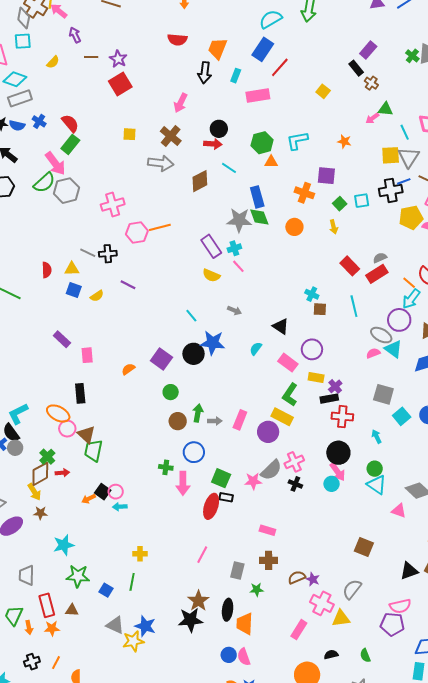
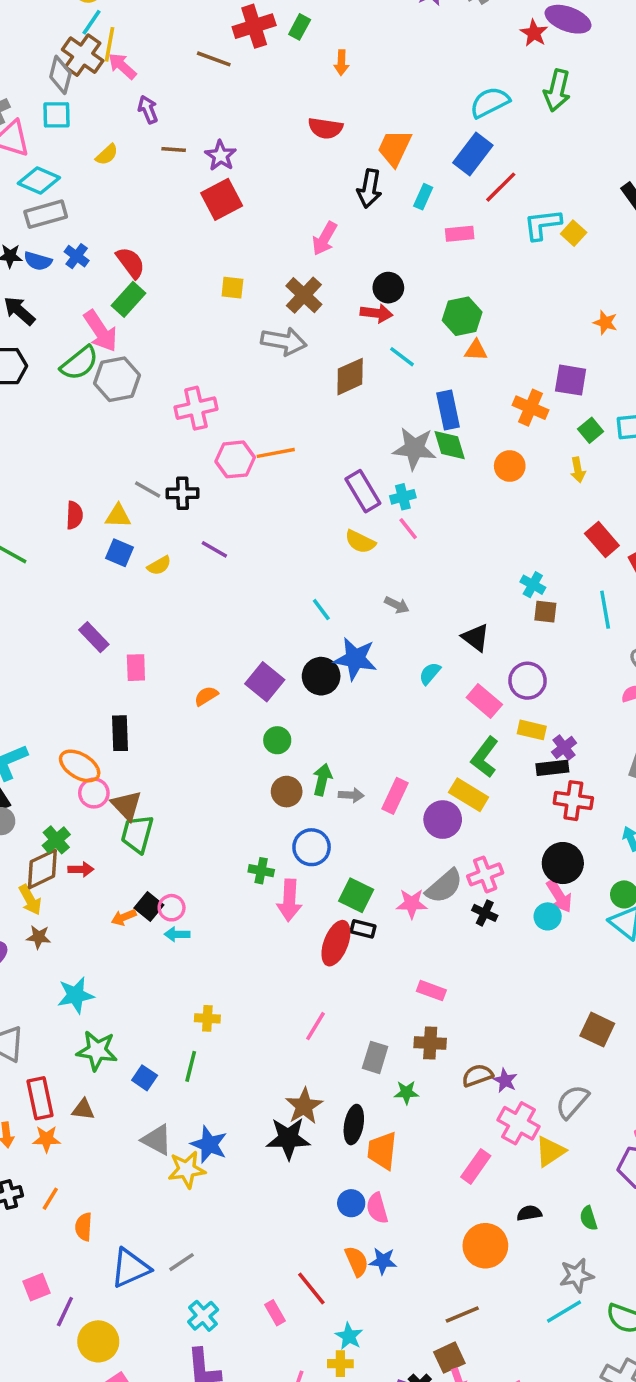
pink rectangle: (258, 96) -> (460, 234), size x0.7
cyan L-shape: (297, 141) -> (542, 224), moved
yellow triangle: (341, 618) -> (550, 1151), turned -30

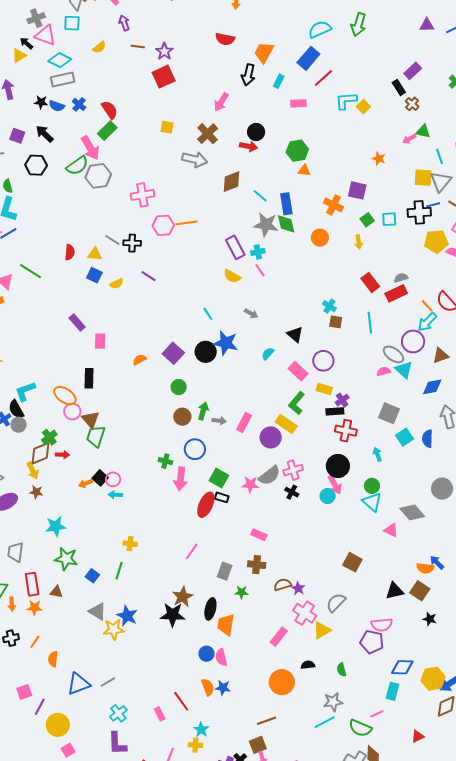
cyan line: (402, 357) -> (260, 196), moved

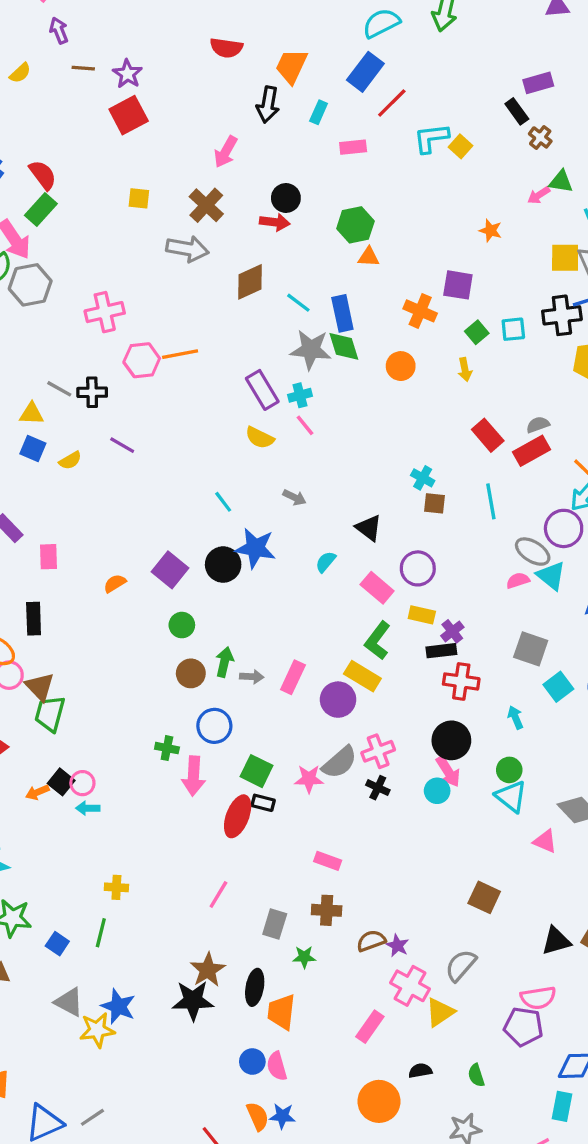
purple rectangle: (413, 71) -> (538, 83), turned 30

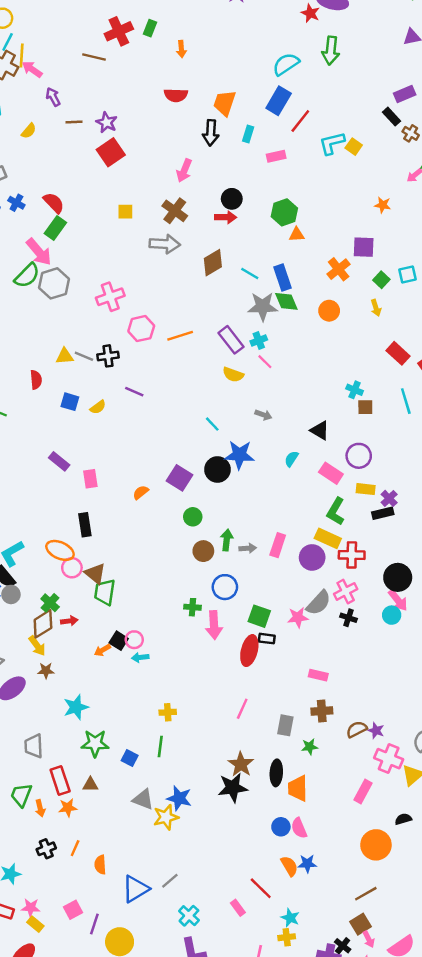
orange cross: (420, 311) -> (339, 269), turned 35
orange line: (180, 354) -> (180, 336), moved
yellow triangle: (31, 414) -> (65, 356), moved
red cross: (461, 681) -> (352, 555), moved

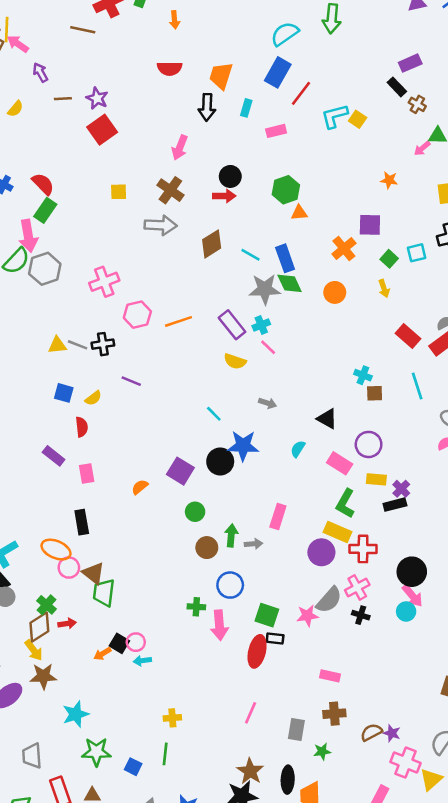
pink arrow: (39, 252) -> (28, 236), turned 32
red semicircle: (36, 380) -> (82, 427), moved
pink rectangle: (278, 545) -> (278, 516), moved
brown star: (46, 671) -> (43, 676), size x1.5

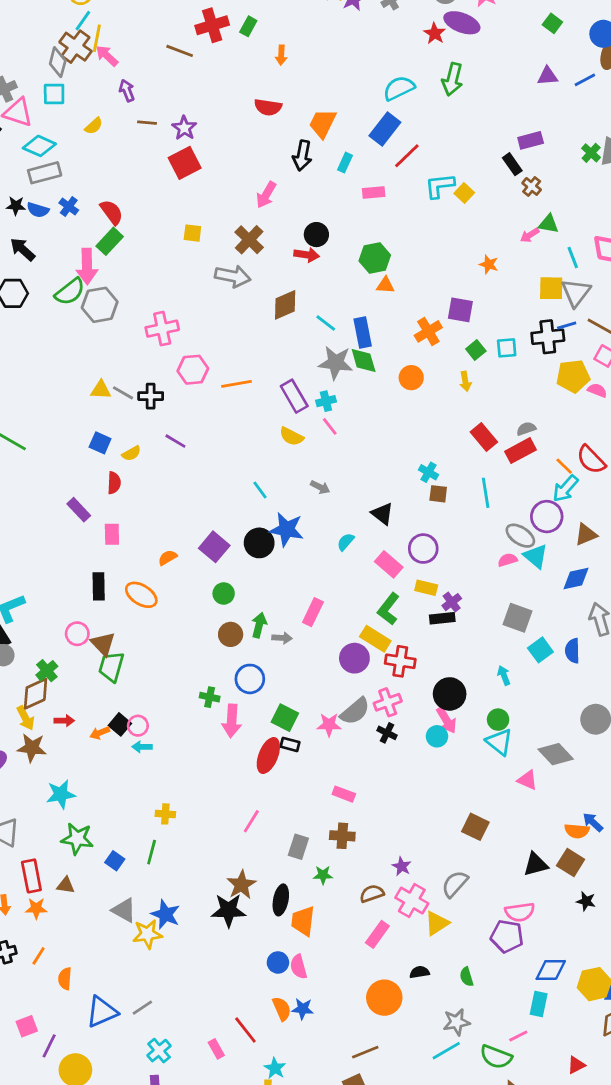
orange ellipse: (56, 550) -> (141, 595), moved
red arrow: (67, 624) -> (64, 721), moved
brown semicircle: (371, 732) -> (372, 894), moved

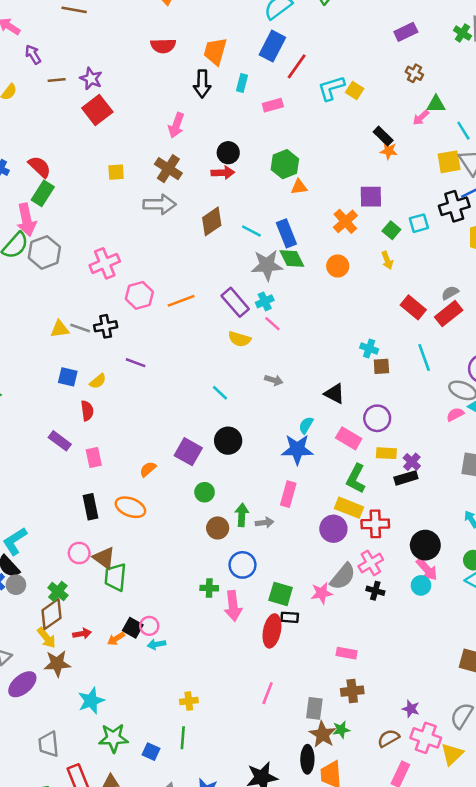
black rectangle: (512, 164) -> (383, 136), moved
blue star: (287, 529) -> (297, 449), moved
brown star: (241, 885) -> (323, 734), moved

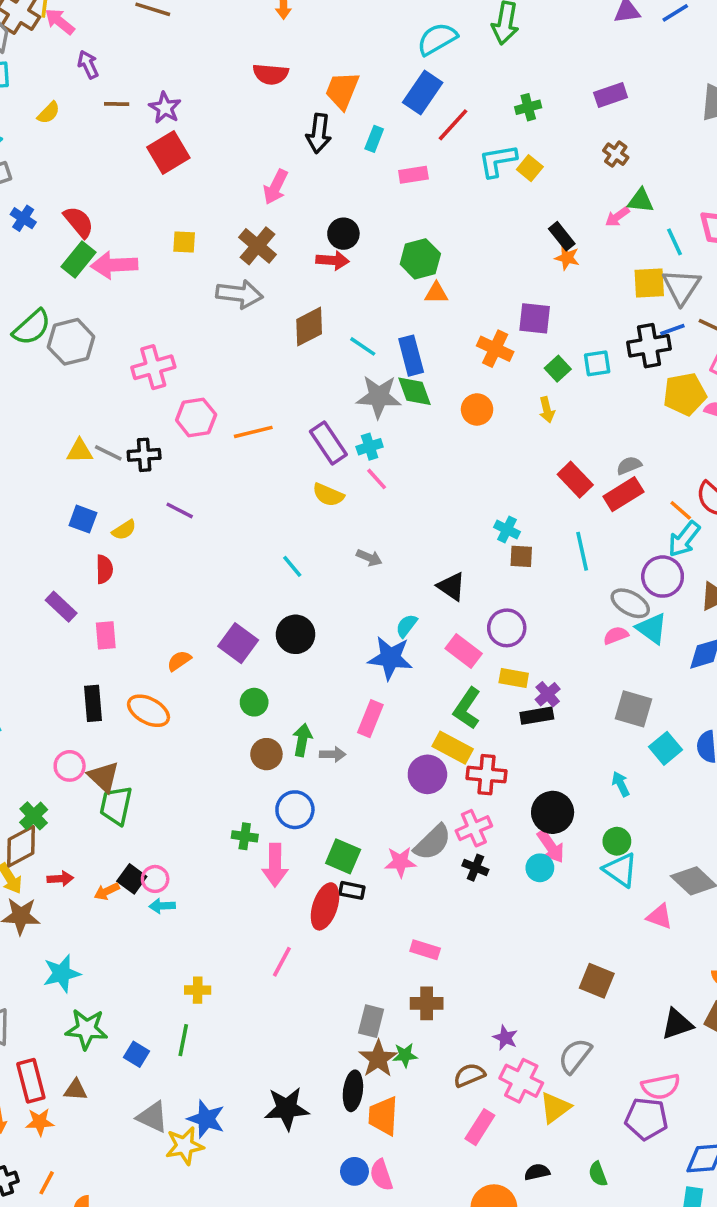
green cross: (462, 33) -> (528, 107), moved, turned 36
pink arrow: (26, 220) -> (114, 265), moved, turned 92
orange cross: (345, 221) -> (495, 349), turned -30
pink line: (268, 693) -> (282, 962), moved

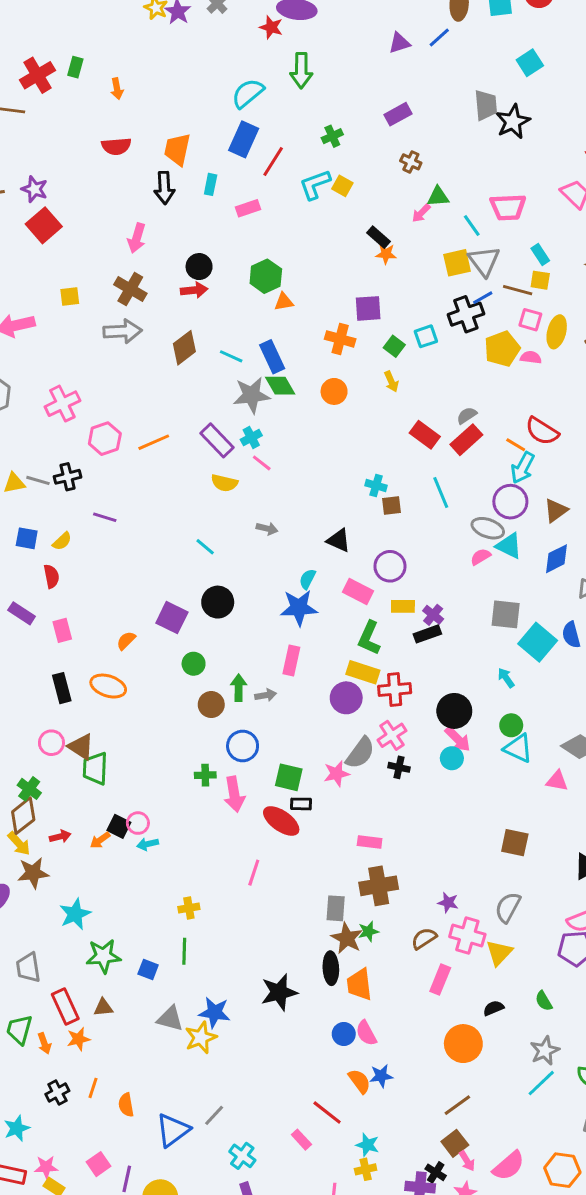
cyan square: (666, 748) -> (538, 642), size x1.4
red ellipse: (325, 906) -> (281, 821), turned -63
brown cross: (427, 1003) -> (379, 886), size x1.4

